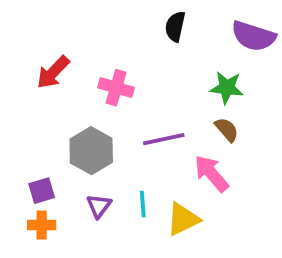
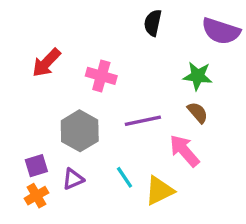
cyan line: (143, 204) -> (125, 177), turned -30
purple triangle: (99, 206) -> (73, 179), moved, turned 30
orange cross: (42, 225) -> (36, 196), turned -30

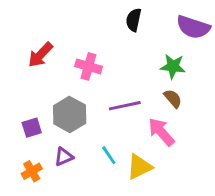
purple square: (36, 166) -> (32, 128), moved

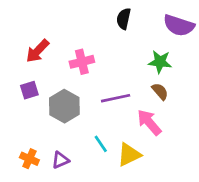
pink cross: (88, 66) -> (82, 62), turned -30
purple square: (32, 128) -> (29, 90), moved
purple triangle: (64, 157) -> (60, 160), moved
orange cross: (32, 171) -> (29, 159), turned -36

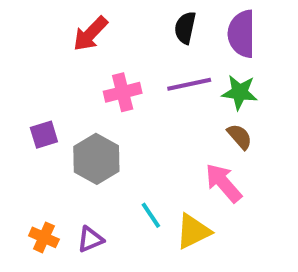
purple semicircle: (179, 25) -> (242, 34), moved, turned 72
red arrow: (37, 51) -> (90, 34), moved
purple line: (116, 98) -> (189, 84), moved

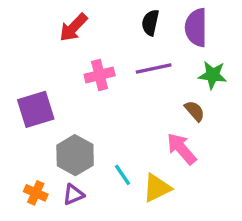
green star: (240, 92) -> (213, 75), moved
purple square: (44, 135) -> (36, 109), size x1.6
gray hexagon: (96, 159) -> (75, 155), moved

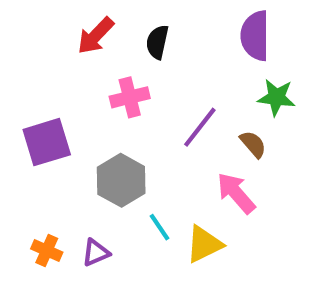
black semicircle: (150, 23) -> (157, 42), moved
purple line: (154, 68) -> (200, 127), moved, turned -40
gray hexagon: (75, 155) -> (121, 180), moved

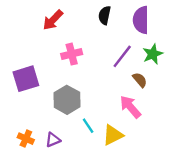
black semicircle: (157, 42) -> (105, 15), moved
green star: (276, 97) -> (153, 54), turned -30
purple line: (200, 127) -> (122, 56), moved

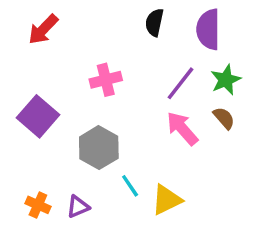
red arrow: (53, 20) -> (43, 29), moved
purple square: (26, 79) -> (38, 116), turned -32
brown semicircle: (140, 80) -> (224, 118), moved
pink arrow: (130, 107) -> (182, 128), moved

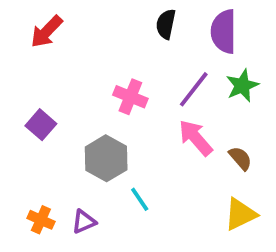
pink cross: (106, 80) -> (130, 97), moved, turned 36
purple square: (38, 116) -> (41, 125), size x0.7
brown semicircle: (224, 118) -> (240, 158), moved
yellow triangle: (167, 200) -> (240, 214), moved

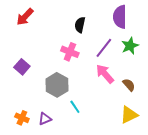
black semicircle: (166, 24) -> (80, 25), moved

